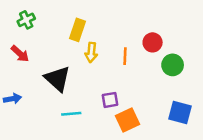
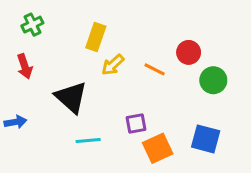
yellow arrow: (91, 52) -> (113, 65), turned 42
red arrow: (20, 54) -> (25, 66), turned 30
orange line: (125, 56) -> (155, 69), turned -66
blue square: (180, 112) -> (206, 139), moved

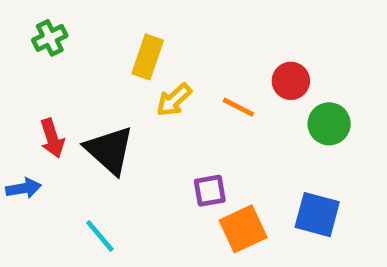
red arrow: (25, 66) -> (52, 138), moved
cyan line: (88, 141) -> (100, 236), moved, turned 55

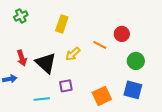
yellow arrow: (174, 100) -> (73, 54), moved
green circle: (329, 124) -> (136, 61), moved
purple square: (210, 191) -> (66, 86), moved
cyan line: (100, 236) -> (42, 99), turned -56

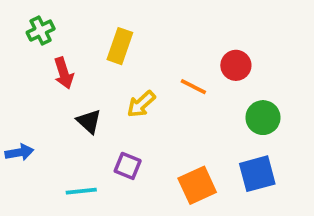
red arrow: (22, 58) -> (64, 73), moved
black triangle: (46, 63) -> (89, 121), size x0.6
purple square: (66, 86) -> (128, 166), turned 32
blue square: (133, 90) -> (257, 174), turned -30

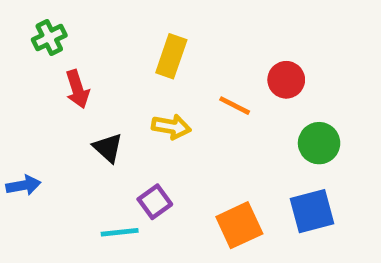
yellow rectangle: (120, 46) -> (171, 56), moved
yellow arrow: (141, 104) -> (171, 127), turned -128
purple square: (128, 166) -> (155, 202), turned 32
cyan line: (81, 191) -> (120, 232), moved

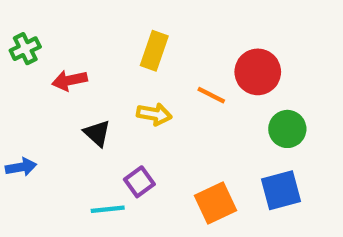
green cross: (49, 38) -> (25, 49), moved
red circle: (286, 80) -> (258, 72), size x1.4
red arrow: (77, 89) -> (70, 80), turned 96

